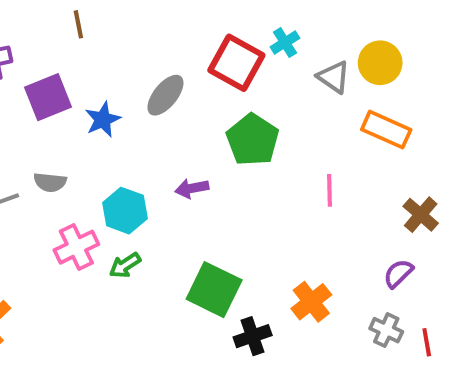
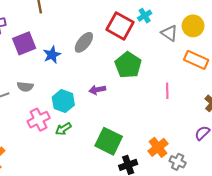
gray cross: (386, 330) -> (178, 162), moved

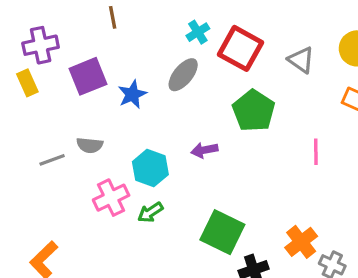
cyan cross: (145, 16) -> (198, 32), moved
gray triangle: (169, 33) -> (301, 60), moved

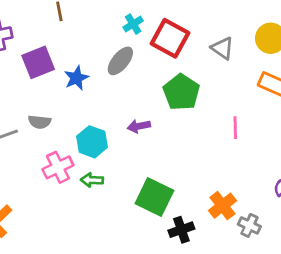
green arrow: (150, 212) -> (92, 180), turned 35

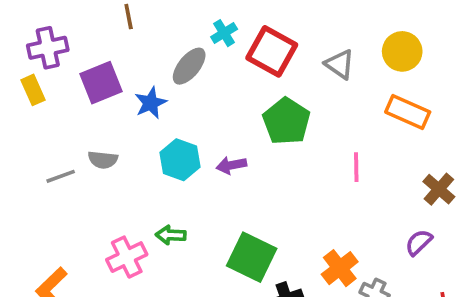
gray ellipse: (120, 61) -> (189, 66), moved
cyan hexagon: (92, 142) -> (180, 160), moved
pink cross: (58, 167) -> (127, 257), moved

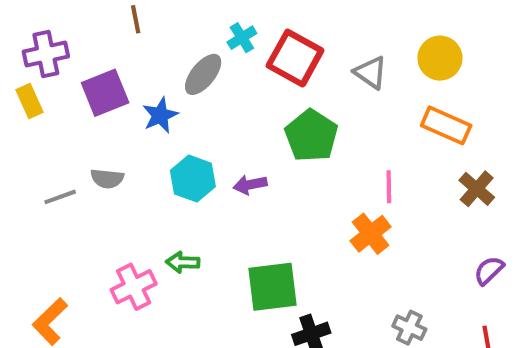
brown cross: (439, 189) -> (477, 189), moved
purple semicircle: (419, 242) -> (489, 270), moved
green square: (252, 257) -> (273, 287), turned -33
orange cross: (340, 268) -> (371, 234), moved

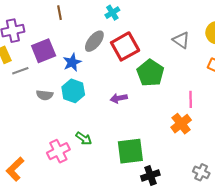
cyan cross: (242, 38) -> (112, 13), moved
red square: (295, 58) -> (125, 46), moved, turned 32
cyan hexagon: (193, 179) -> (73, 91), moved
gray line: (60, 197) -> (20, 71), moved
green arrow: (183, 262) -> (84, 138), turned -147

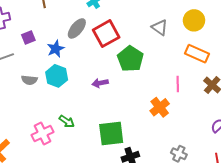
purple square: (44, 51) -> (28, 38), size x0.6
pink line: (191, 99) -> (178, 84), moved

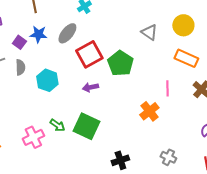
red square: (106, 34) -> (89, 54), moved
purple square: (28, 38) -> (19, 42), turned -32
blue star: (56, 49) -> (38, 34), moved, turned 30
gray semicircle: (29, 80) -> (20, 67), moved, turned -98
green square: (111, 134) -> (86, 126), moved, turned 32

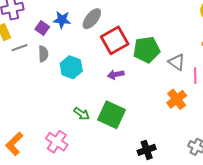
gray triangle: (149, 32) -> (177, 62), moved
green pentagon: (120, 63) -> (147, 50), turned 30
pink cross: (33, 137) -> (57, 142), moved, turned -30

